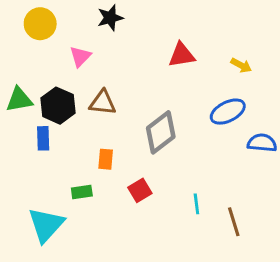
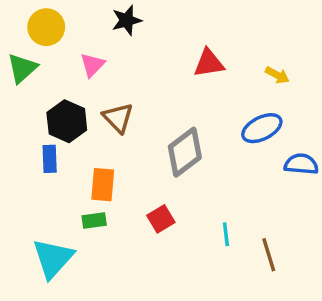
green triangle: (19, 100) -> (22, 68), moved, turned -32
brown triangle: (103, 103) -> (118, 118), turned 40
orange rectangle: (106, 159) -> (103, 185), moved, size x1.4

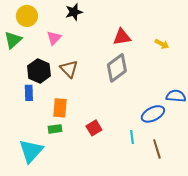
blue ellipse: (262, 128) -> (153, 114), moved
gray diamond: (185, 152) -> (117, 68), moved

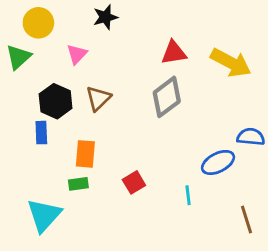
yellow arrow: (162, 44) -> (231, 63), size x2.0
brown triangle: (69, 69) -> (98, 98), turned 30
brown line: (157, 149) -> (247, 219), moved

